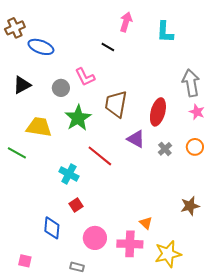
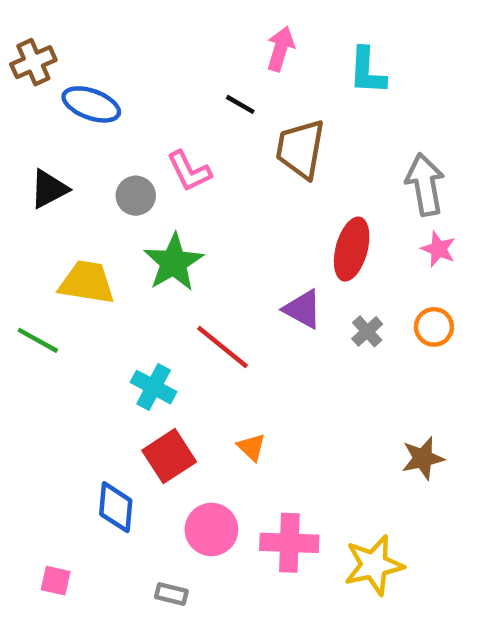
brown trapezoid: (116, 104) -> (300, 149), moved
red square: (76, 205) -> (169, 456), size x1.6
orange triangle: (146, 223) -> (251, 447), moved

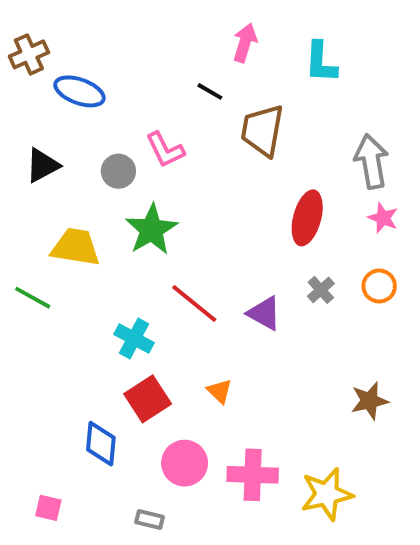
purple triangle: (303, 309) -> (264, 313), moved

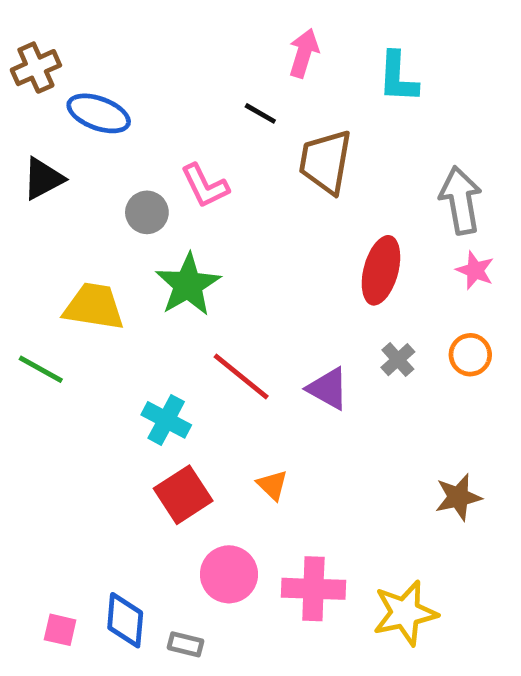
black triangle: (43, 165) -> (43, 179), moved
blue diamond: (101, 444) -> (125, 620), moved

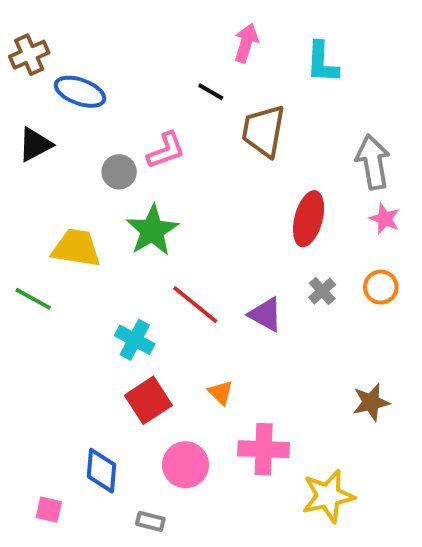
pink L-shape: (205, 186) -> (166, 150), turned -84
pink cross: (313, 589) -> (264, 449), moved
blue diamond: (125, 620) -> (101, 471), moved

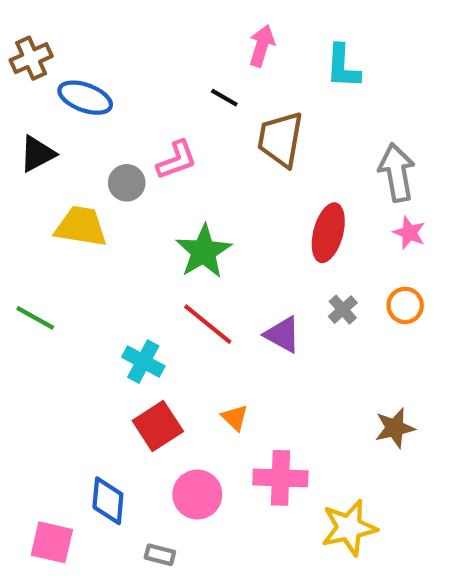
green star: (152, 230) -> (204, 251), moved
yellow trapezoid: (76, 248) -> (81, 226), moved
pink square: (49, 510) -> (52, 542), size x1.5

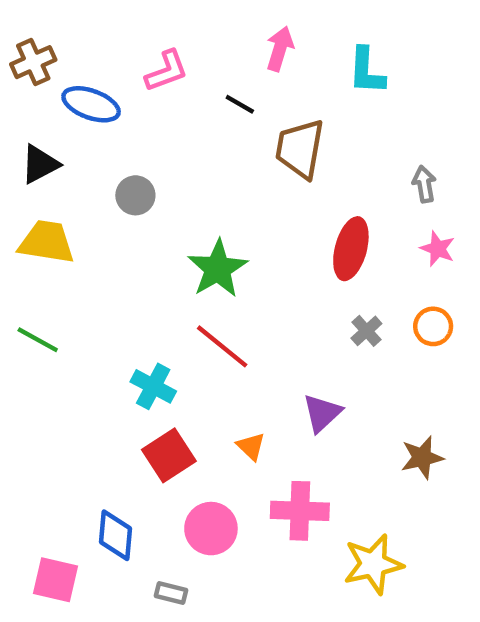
pink L-shape: (177, 160) -> (167, 71), moved
gray arrow: (397, 172) -> (424, 184), size x0.6
yellow trapezoid: (81, 226) -> (47, 242), moved
purple triangle: (283, 335) -> (322, 413), moved, turned 48

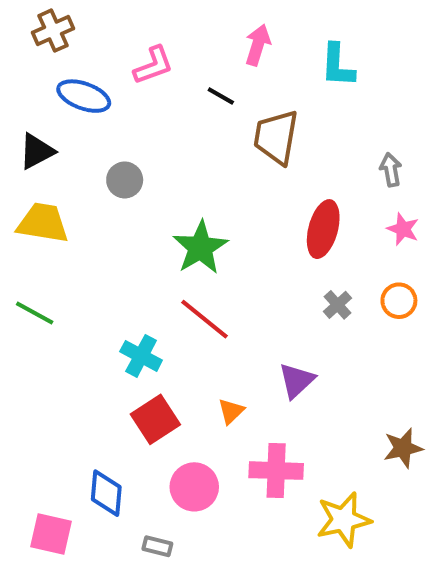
brown cross: (33, 62) -> (53, 31), moved
orange triangle: (251, 446) -> (231, 411), turned 32
brown star: (422, 457) -> (403, 448), moved

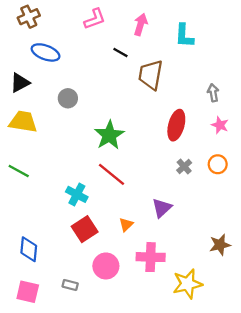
pink L-shape: (153, 65) -> (95, 19), moved
blue diamond: (106, 493) -> (29, 249), moved
gray rectangle: (157, 546) -> (70, 285), moved

